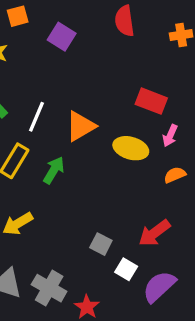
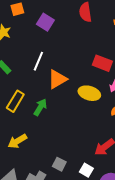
white line: (36, 117) -> (38, 61), moved
gray square: (101, 244) -> (59, 164), moved

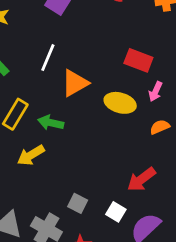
green arrow: (40, 107) -> (51, 123), turned -108
yellow arrow: (17, 141) -> (31, 155), moved

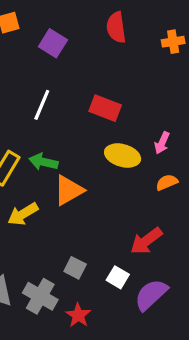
red rectangle: (138, 60) -> (105, 108), moved
orange triangle: (75, 83) -> (69, 190), moved
green arrow: (51, 123) -> (43, 162), moved

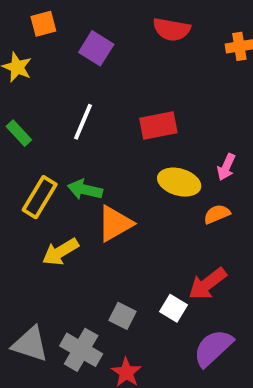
red semicircle: (116, 27) -> (172, 29), turned -72
red rectangle: (105, 108) -> (158, 126), turned -32
orange semicircle: (167, 182) -> (217, 214), moved
white square: (118, 277) -> (173, 308), moved

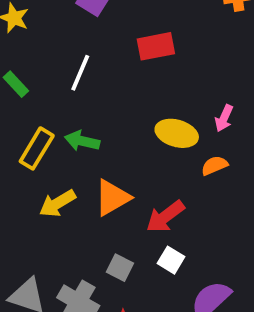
red rectangle: (158, 126) -> (156, 46), moved
orange triangle: (115, 224) -> (112, 198), moved
red arrow: (207, 284) -> (165, 217), moved

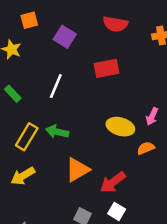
yellow arrow: (57, 203) -> (23, 176), moved

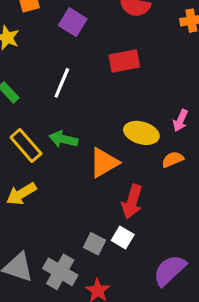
yellow rectangle: (27, 137) -> (26, 145), turned -72
orange triangle: (77, 170) -> (104, 163), moved
red arrow: (113, 182) -> (132, 202), turned -36
white square: (117, 211) -> (123, 237), moved

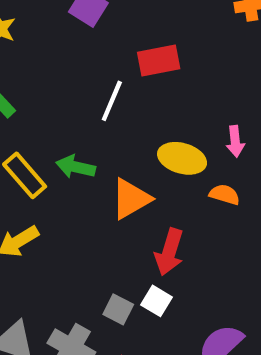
white line: (62, 83) -> (112, 101), moved
pink arrow: (180, 120) -> (235, 141), turned -30
orange semicircle: (173, 159) -> (225, 195), turned 40

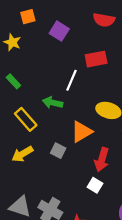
green arrow: (76, 167) -> (53, 103), moved
gray square: (118, 309) -> (58, 151), moved

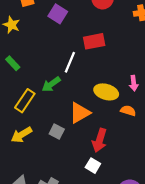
green arrow: (53, 103) -> (51, 84), turned -48
yellow rectangle: (26, 119) -> (25, 101), turned 75

